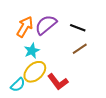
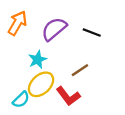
orange arrow: (25, 27) -> (17, 23), moved
brown line: (80, 49) -> (80, 70), moved

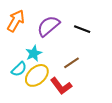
cyan semicircle: (21, 100) -> (19, 69), moved

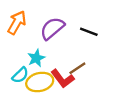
yellow ellipse: (37, 75) -> (40, 82), turned 30
red L-shape: (61, 86) -> (63, 79), moved

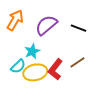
brown line: (77, 68) -> (77, 62), moved
red L-shape: (63, 79) -> (55, 69), turned 75

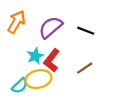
cyan semicircle: (18, 66) -> (20, 86), moved
red L-shape: (55, 69) -> (52, 60), moved

